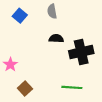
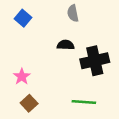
gray semicircle: (52, 11) -> (73, 13), moved
pink star: (10, 65) -> (22, 77), moved

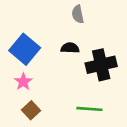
blue square: (23, 18) -> (25, 49), moved, size x1.6

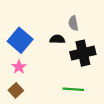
gray semicircle: (78, 14) -> (73, 23), moved
brown square: (31, 110) -> (16, 90), moved

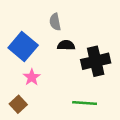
gray semicircle: (73, 23) -> (55, 22), moved
pink star: (19, 67) -> (32, 77), moved

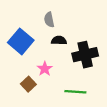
pink star: (32, 77) -> (45, 69), moved
brown square: (18, 104) -> (28, 84), moved

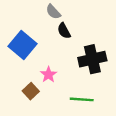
gray semicircle: (49, 20) -> (53, 12), moved, turned -32
black semicircle: (59, 40) -> (64, 31), moved, turned -120

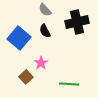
black semicircle: (64, 31) -> (45, 31), moved
black cross: (92, 59) -> (77, 22), moved

